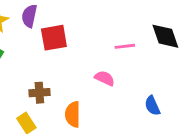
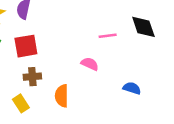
red square: (54, 38) -> (26, 46), moved
blue semicircle: (152, 106) -> (132, 88), turned 132

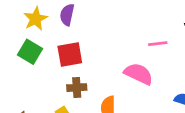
pink semicircle: (90, 64) -> (139, 74), size x1.5

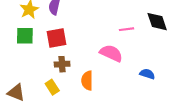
green square: (30, 52) -> (25, 36), turned -30

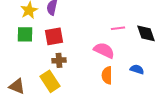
black diamond: (157, 22) -> (146, 33), moved
orange semicircle: (87, 81) -> (107, 75), moved
yellow rectangle: (52, 87) -> (50, 81), size x1.5

